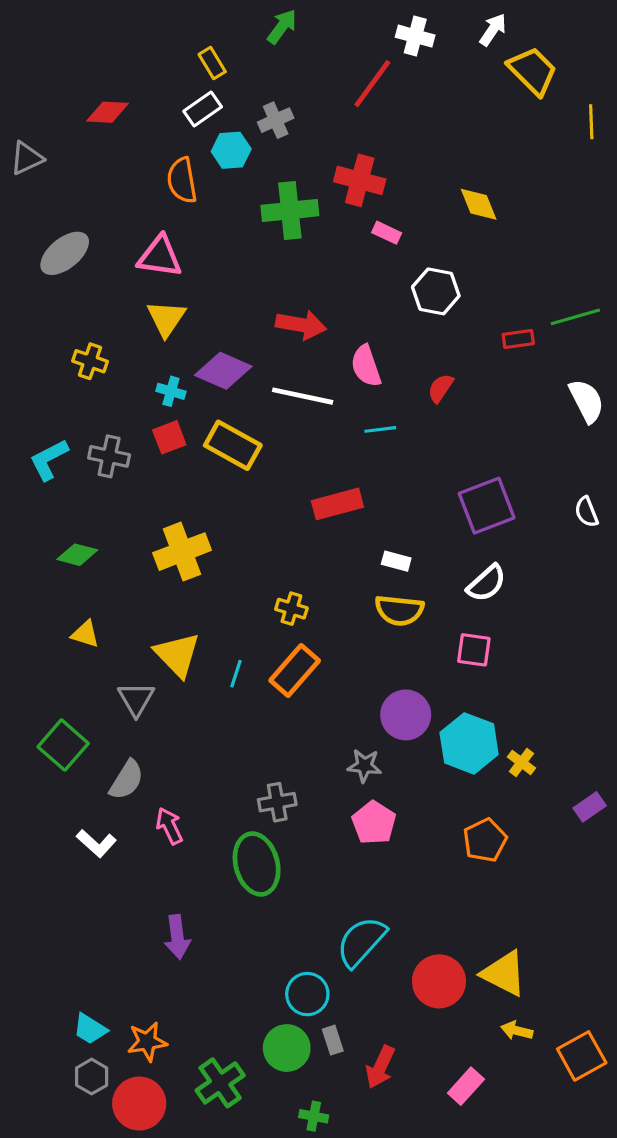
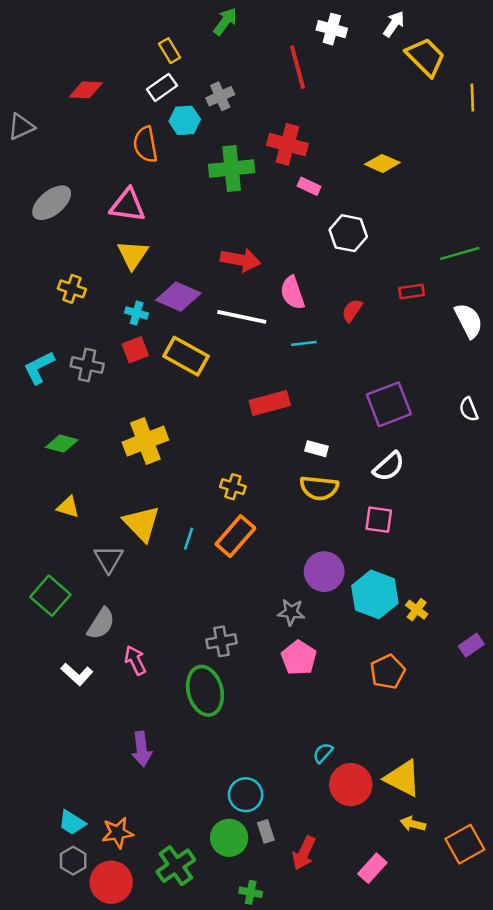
red line: (372, 84) -> (298, 67), turned -51
yellow diamond: (479, 204) -> (382, 163), turned -44
red rectangle: (518, 339) -> (412, 291), moved
cyan semicircle: (361, 942) -> (323, 753), moved, size x0.5

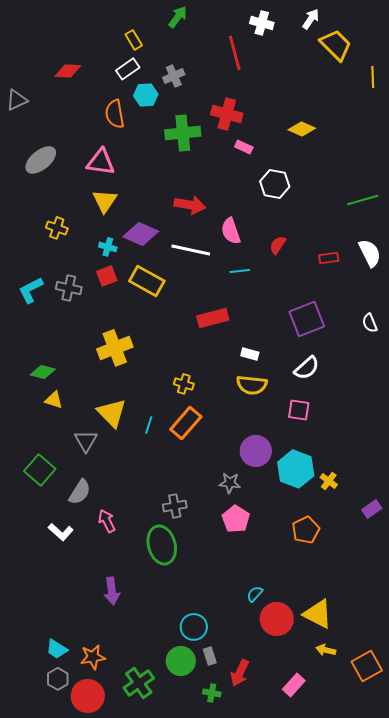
red rectangle: (412, 291) -> (329, 258), moved
green diamond: (62, 444) -> (43, 372), moved
green cross: (251, 892) -> (212, 693), moved

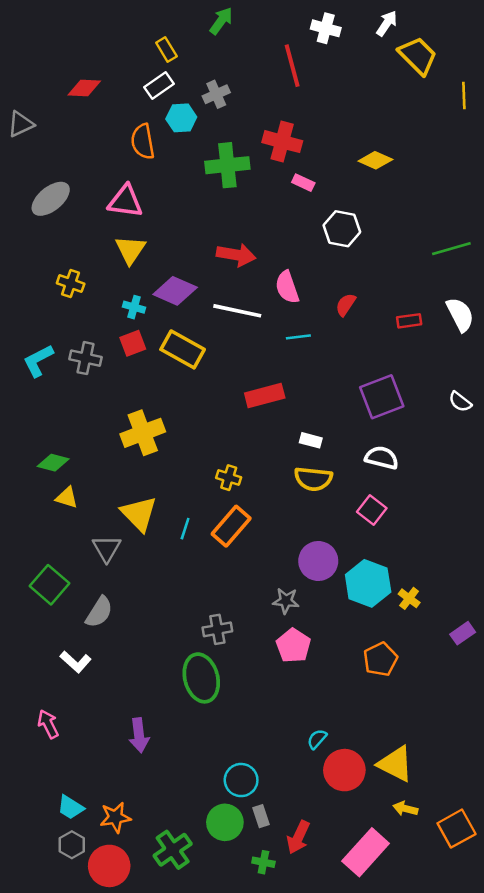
white semicircle: (370, 323) -> (460, 402), turned -30
white semicircle: (307, 368) -> (382, 458), turned -124
pink square: (299, 410) -> (372, 510), turned 30
pink arrow: (107, 521) -> (48, 724), moved
pink rectangle: (294, 685) -> (366, 852), size x1.6

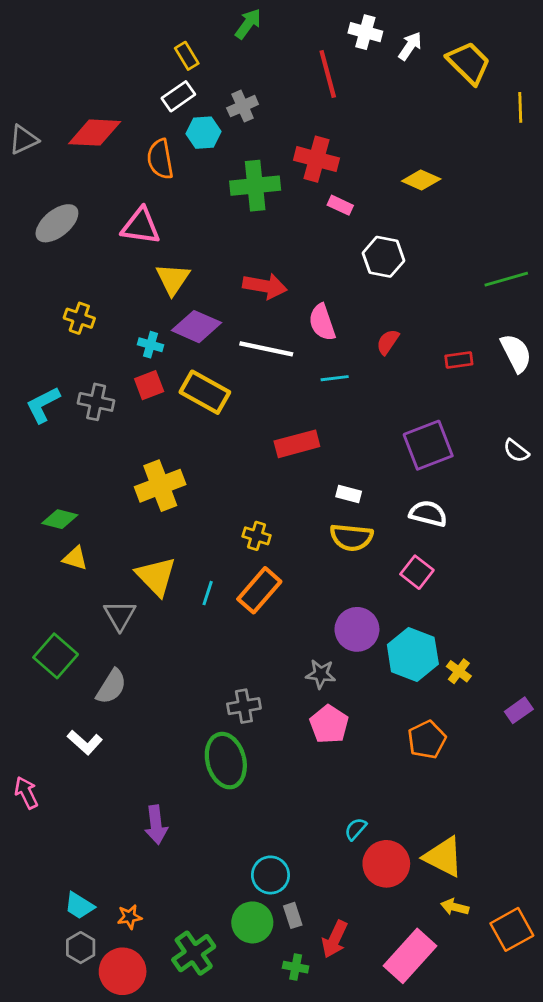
white arrow: (387, 23) -> (410, 46), moved
red diamond: (84, 88) -> (95, 133), moved, size x1.4
yellow triangle: (130, 250) -> (173, 279), moved
pink arrow: (48, 724) -> (26, 793), moved
orange star: (115, 817) -> (130, 917), size x0.7

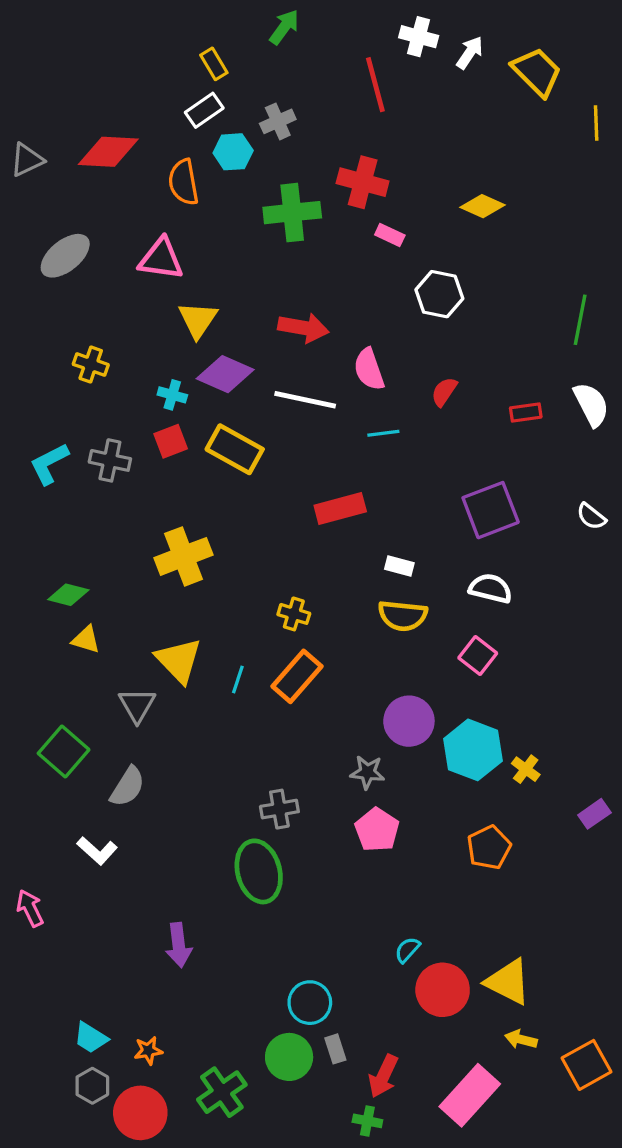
green line: (506, 279) -> (580, 320), turned -63
green cross: (296, 967) -> (367, 1121), moved

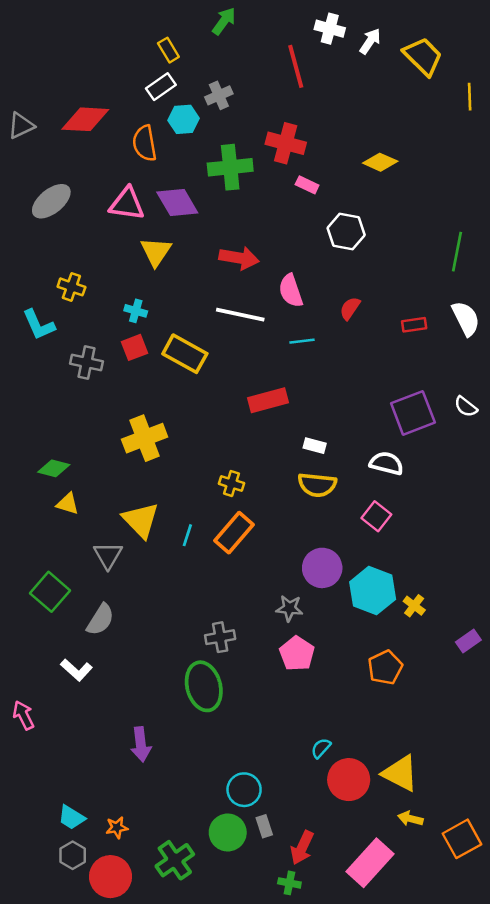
purple diamond: (225, 374) -> (177, 203), moved, turned 36
cyan L-shape: (49, 464) -> (39, 325), moved, turned -87
purple square: (491, 510) -> (413, 413), moved

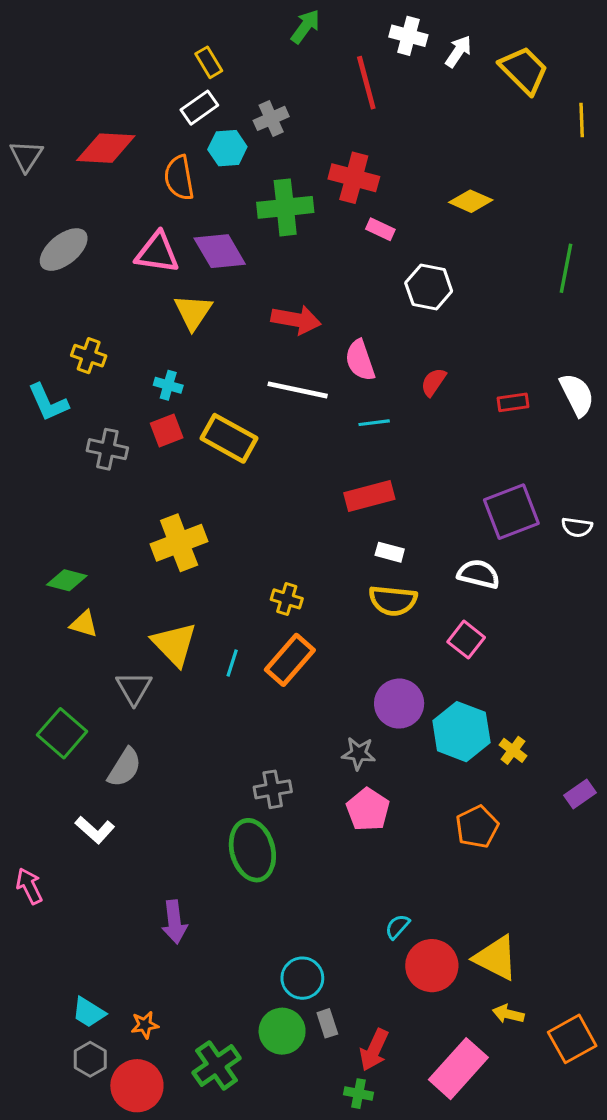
green arrow: (224, 21) -> (305, 26), moved
gray triangle: (21, 126) -> (26, 156), turned -32
green line: (457, 252) -> (566, 268), moved
red rectangle: (268, 400) -> (369, 496), moved
white semicircle: (466, 407) -> (577, 527), moved, turned -30

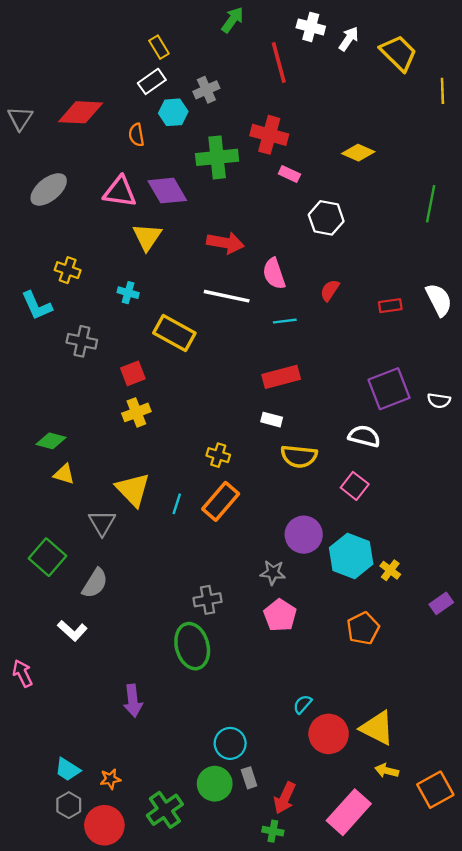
orange semicircle: (179, 178) -> (136, 135), size x0.7
red square: (167, 430) -> (133, 373), moved
yellow cross: (179, 543) -> (136, 412), size x0.7
white rectangle: (390, 552) -> (272, 420), moved

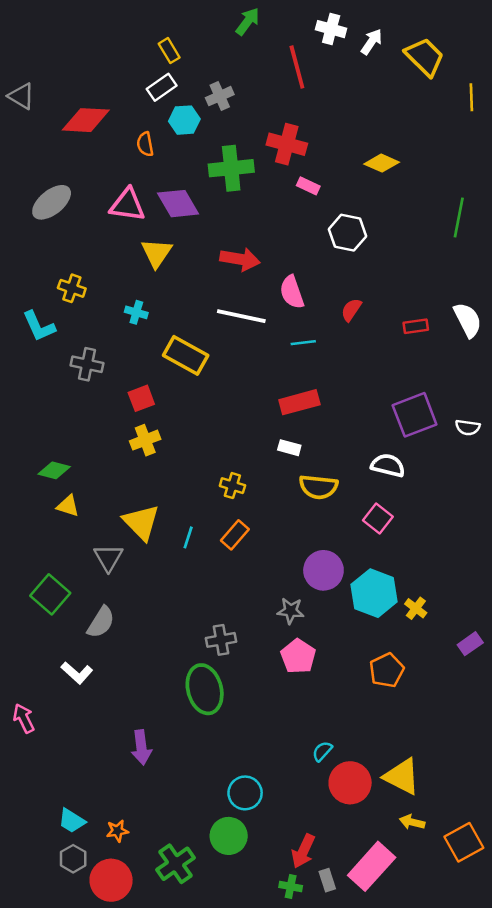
gray triangle: (20, 118) -> (21, 96), moved, turned -32
orange rectangle: (221, 501) -> (235, 535), size x0.7
gray rectangle: (249, 778) -> (327, 880), moved

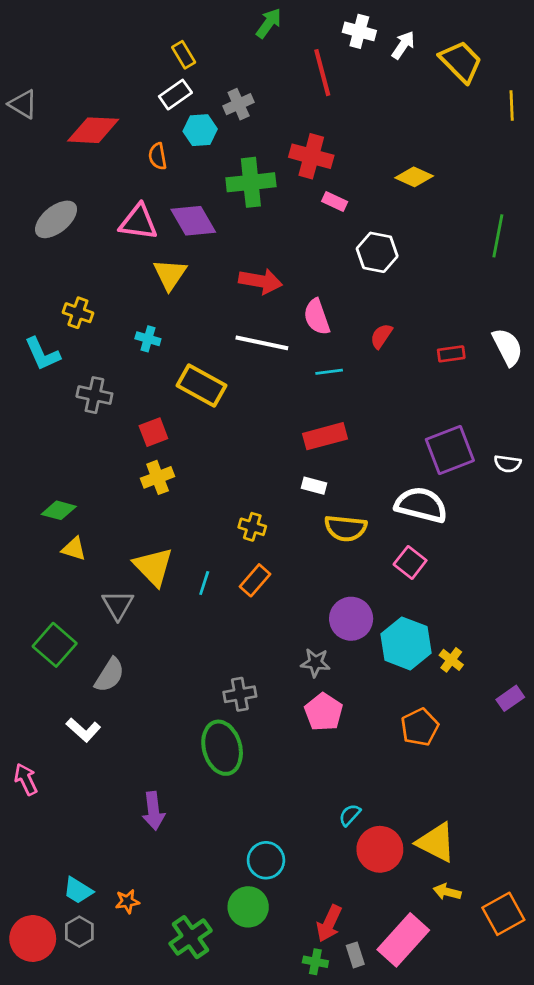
white semicircle: (388, 465) -> (421, 505), size x1.4
red circle: (111, 880) -> (33, 938), moved

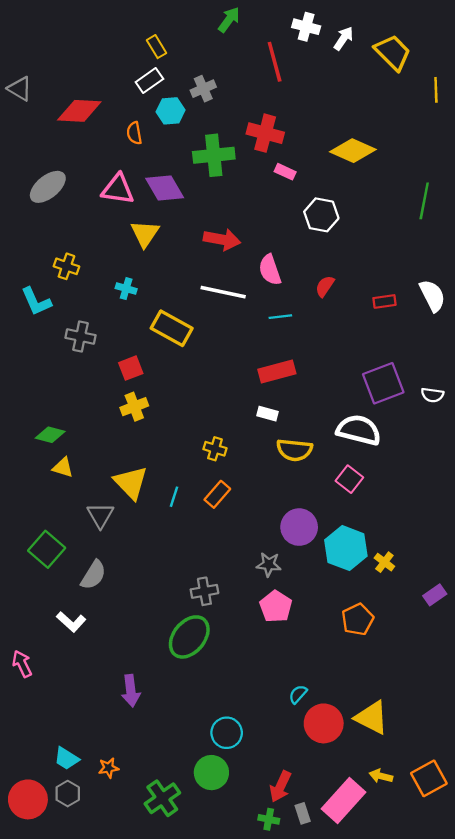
yellow diamond: (414, 177) -> (353, 151), size x1.4
green ellipse: (222, 748) -> (189, 637), turned 54
yellow arrow: (447, 892) -> (381, 776), moved

